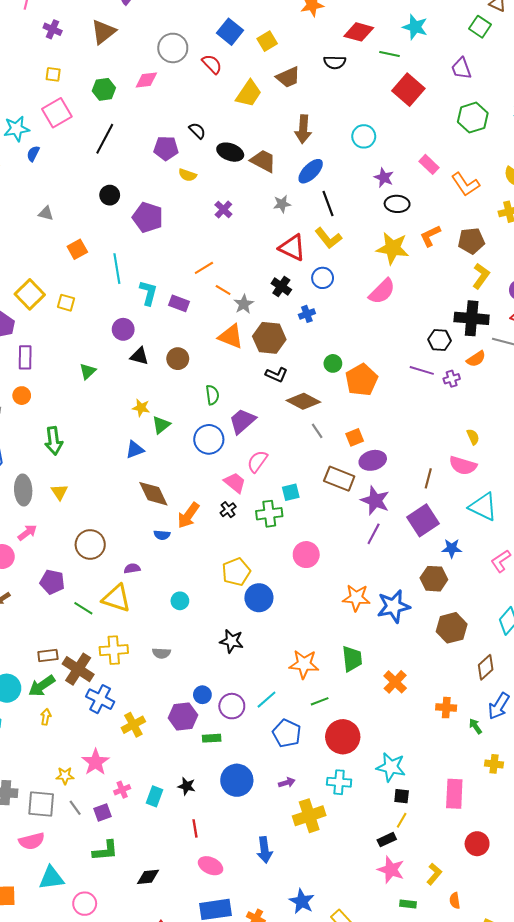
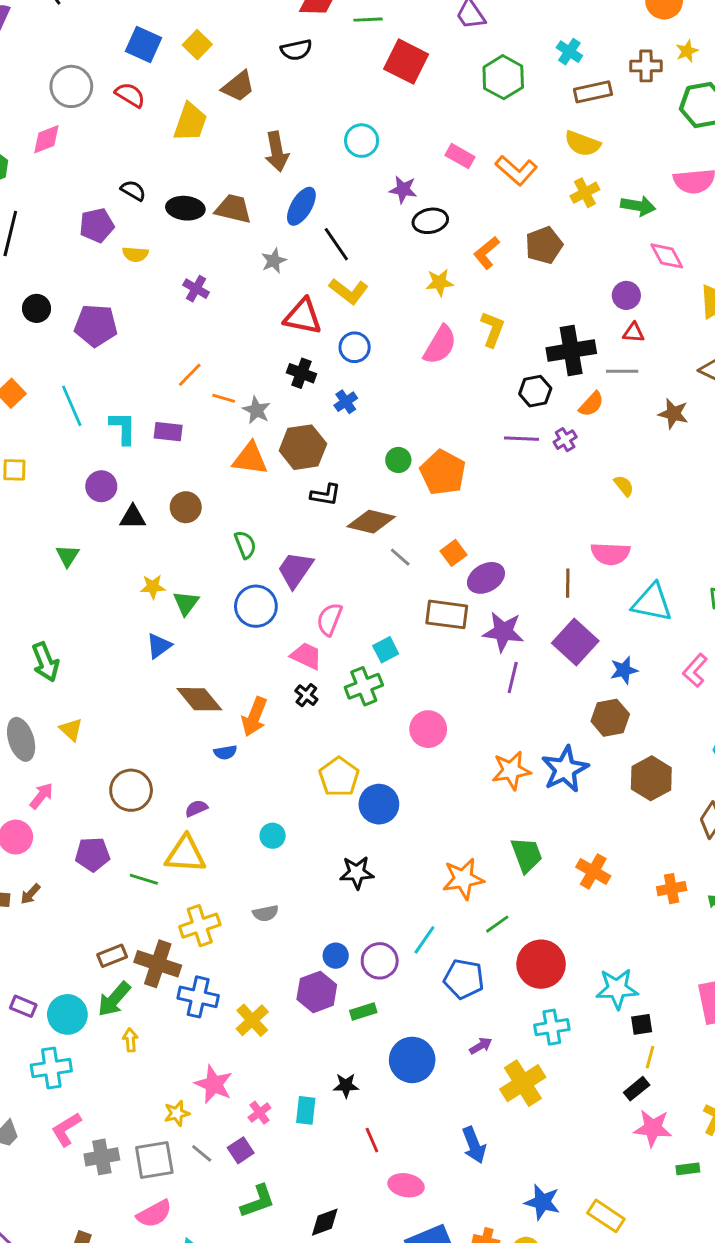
yellow star: (393, 248) -> (440, 283), size x0.6
yellow L-shape: (481, 276) -> (493, 329), moved
yellow semicircle: (473, 437) -> (624, 486), moved

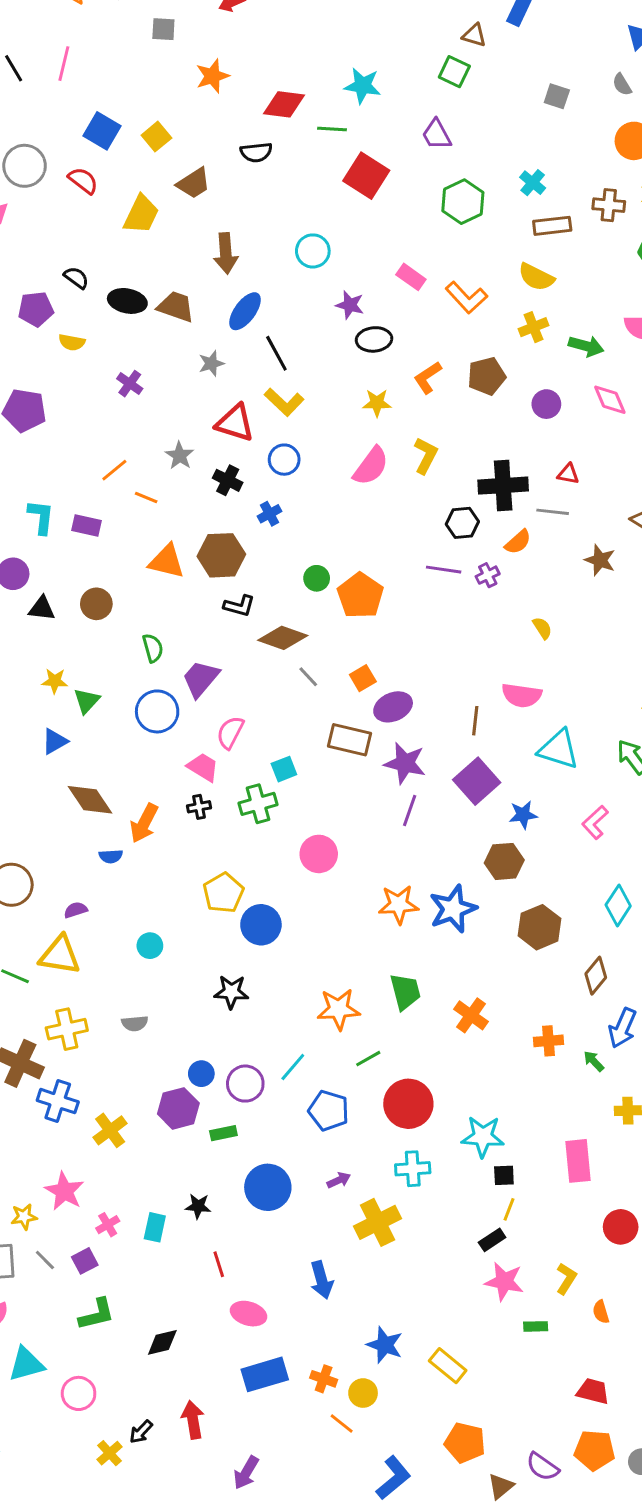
purple circle: (626, 295) -> (546, 404), moved
gray star: (256, 410) -> (180, 456), moved
black cross: (306, 695) -> (199, 807), turned 35

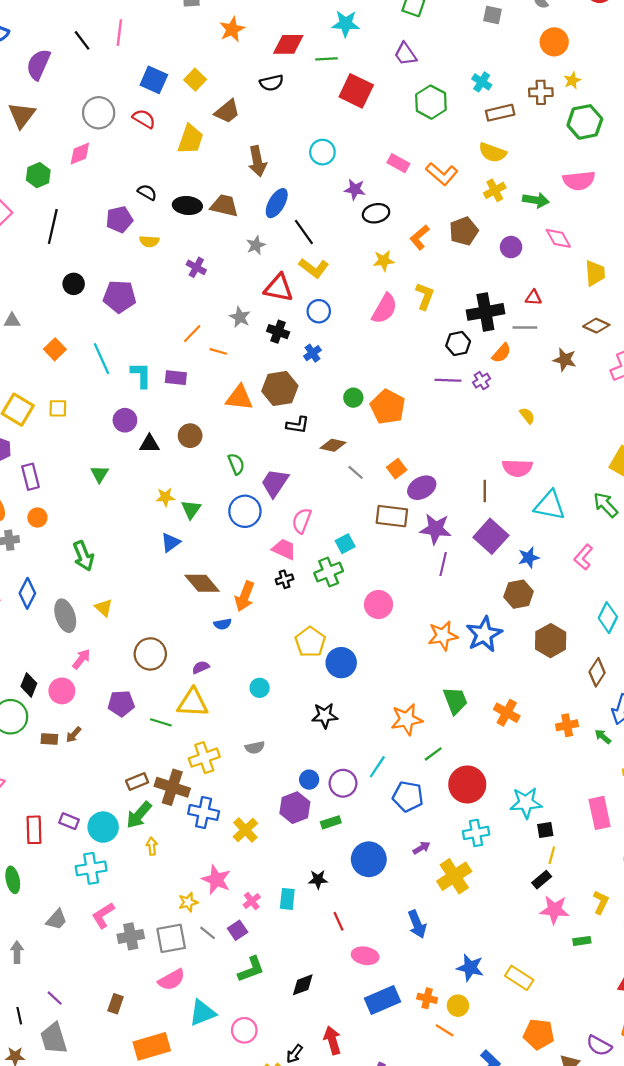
brown diamond: (283, 638) -> (333, 445), size x0.7

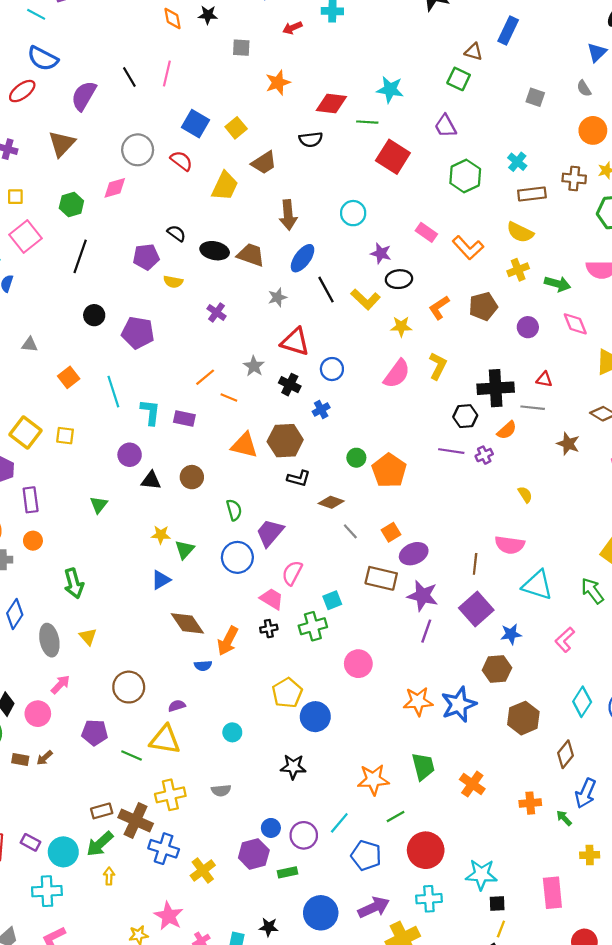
yellow L-shape: (314, 268) -> (365, 299), moved
purple arrow: (421, 848) -> (374, 907), size x1.8

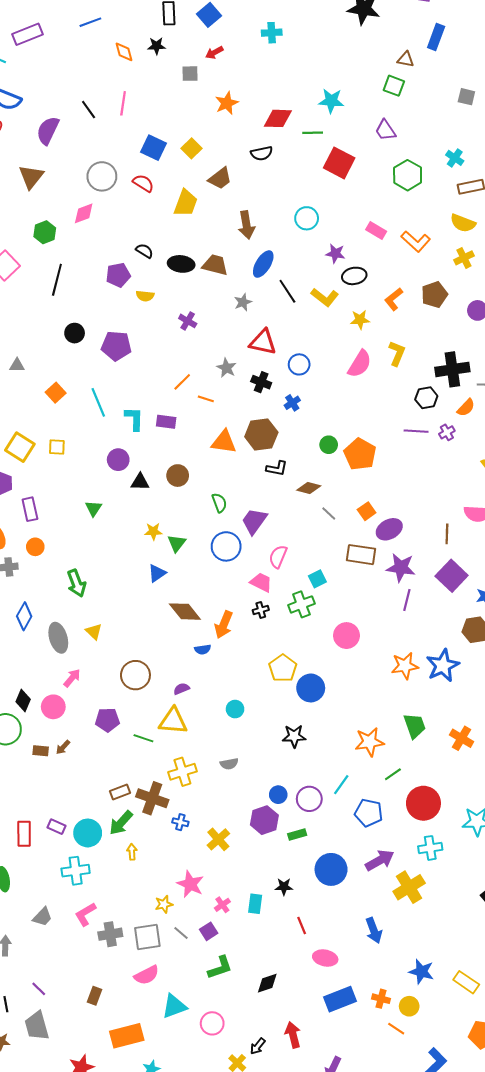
red arrow: (292, 28) -> (214, 53), moved
blue cross: (164, 849) -> (180, 822), size x0.6

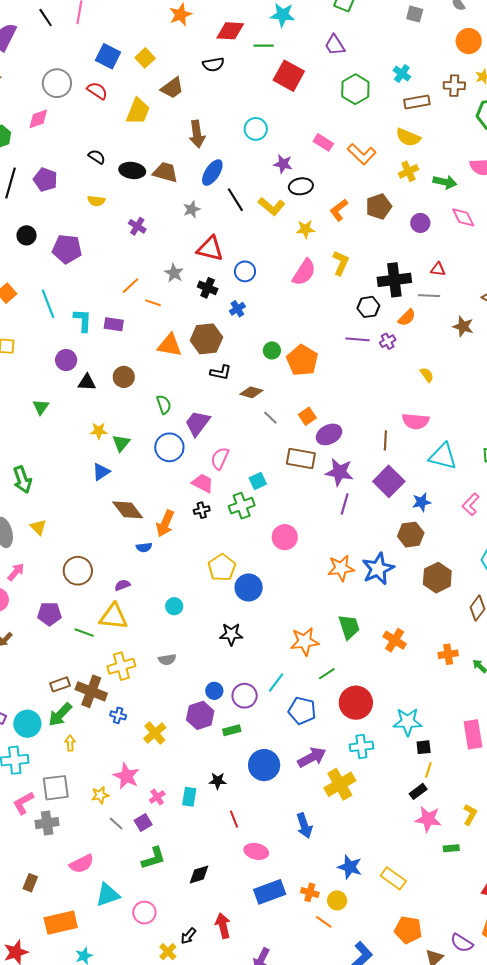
purple pentagon: (118, 275) -> (45, 180), moved, turned 30
gray square: (147, 937) -> (56, 788), moved

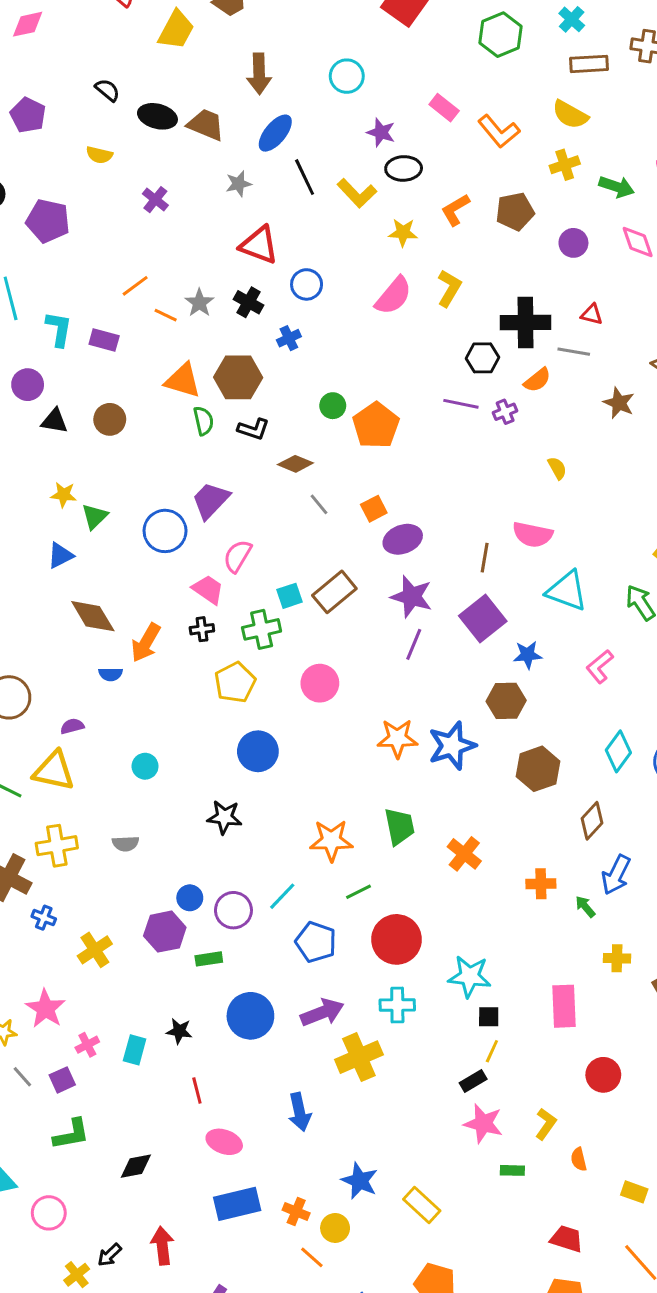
gray star: (174, 273) -> (199, 303), moved
green semicircle: (164, 404) -> (203, 421), moved
brown rectangle: (301, 458) -> (334, 592), moved, turned -56
yellow pentagon: (222, 567) -> (235, 682), moved

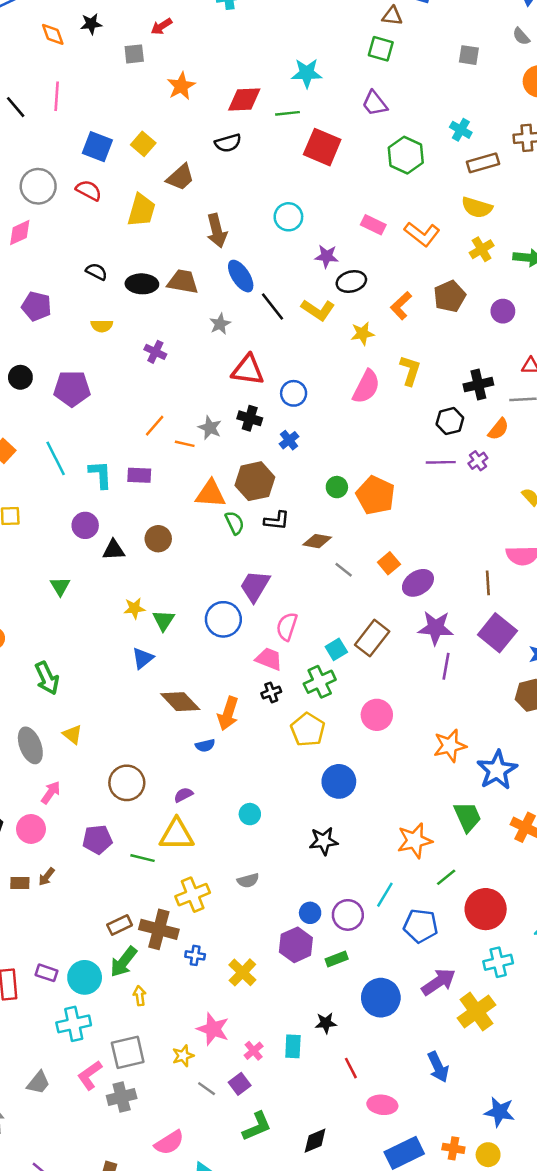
blue ellipse: (275, 133) -> (241, 276), turned -60
black cross: (525, 323) -> (478, 385), size x0.7
blue star: (452, 746) -> (497, 770), moved

